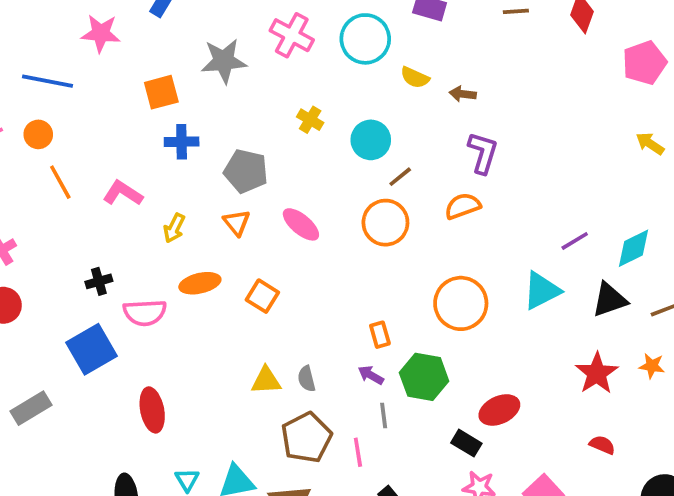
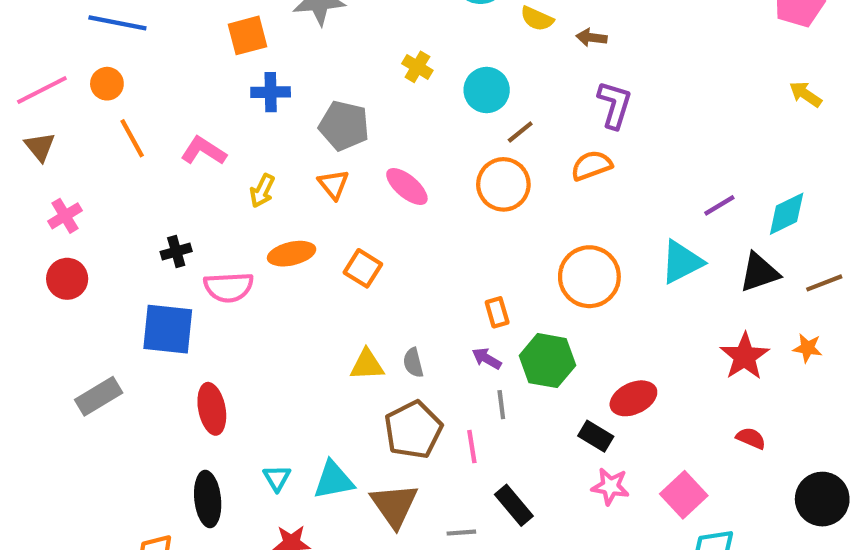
blue square: (92, 349) -> (168, 329), turned 36
red ellipse: (152, 410) -> (212, 409), moved

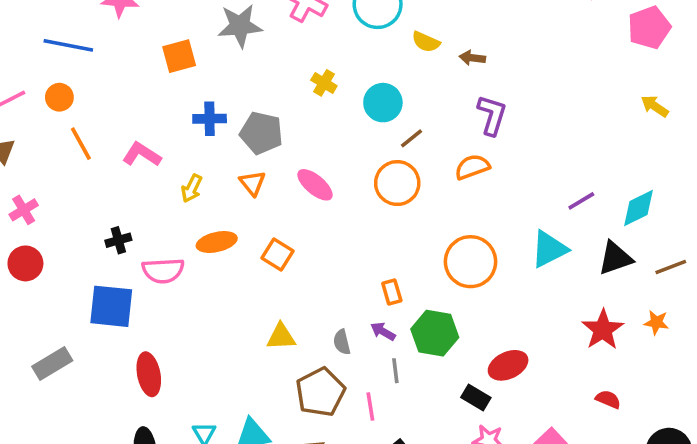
blue cross: (271, 92) -> (210, 119), moved
gray semicircle: (413, 363) -> (342, 342), moved

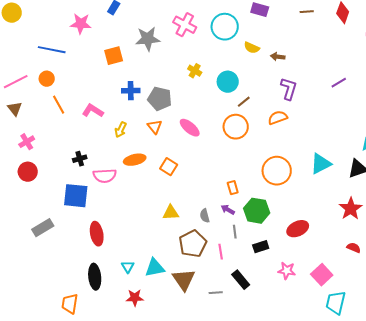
purple line: (581, 201) -> (339, 83), moved
black rectangle: (476, 398) -> (261, 247), moved, turned -49

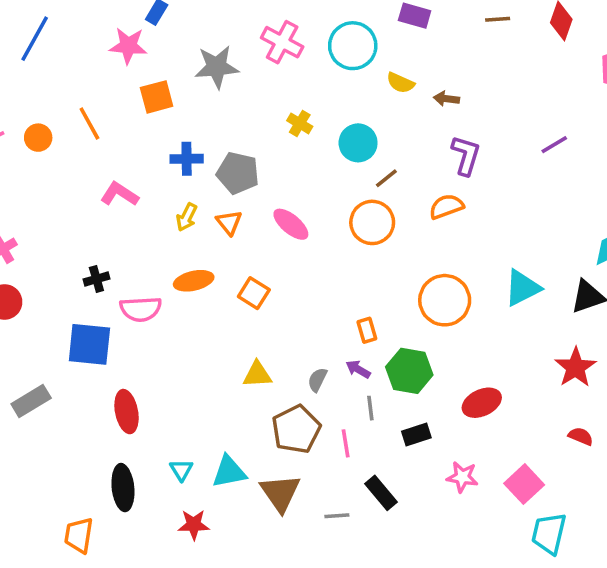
pink star: (81, 24) -> (128, 46), moved
blue line: (52, 50) -> (35, 39), moved, turned -72
orange line: (59, 105) -> (89, 123), moved
yellow arrow: (121, 130) -> (187, 217), moved
gray semicircle: (205, 216) -> (317, 380), turned 40

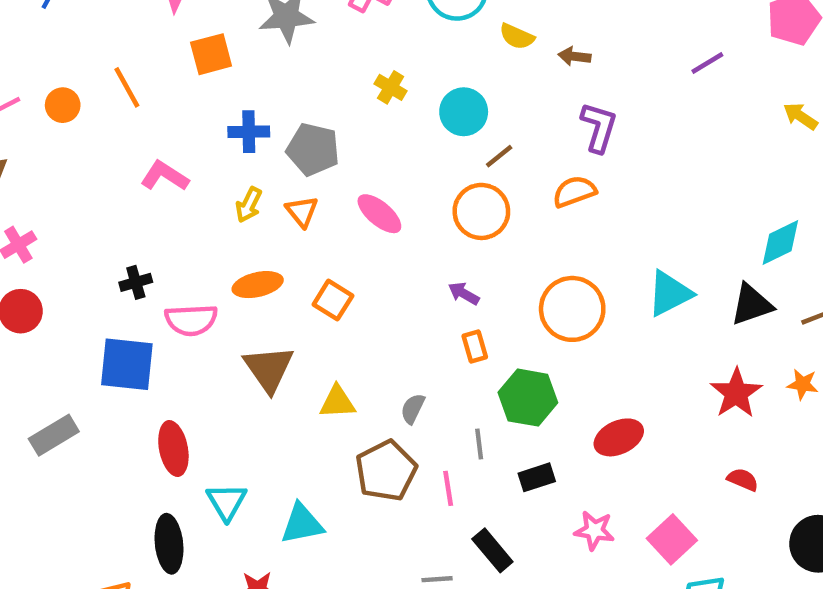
purple line: (554, 145) -> (707, 63), moved
purple arrow: (358, 369) -> (464, 293), moved
cyan triangle: (181, 470) -> (227, 502), moved, size x1.4
brown triangle: (280, 493) -> (269, 369), moved

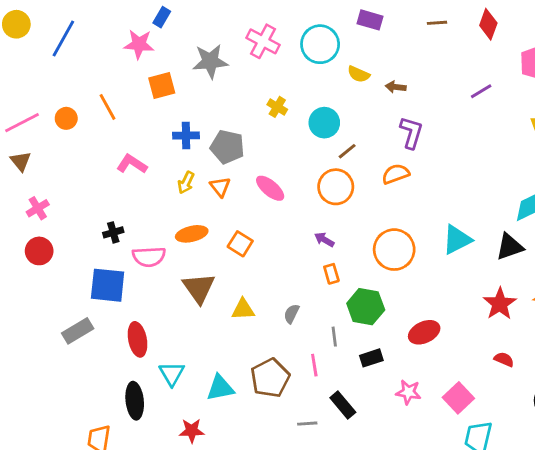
gray rectangle: (54, 435) -> (78, 331), moved
brown pentagon: (386, 471) -> (270, 378), moved

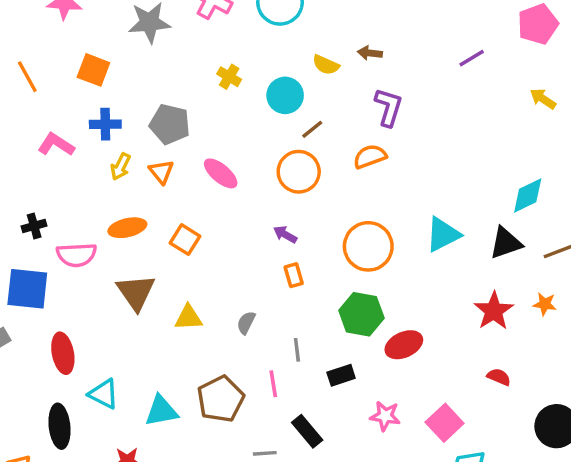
yellow semicircle: (359, 74) -> (326, 65), moved
orange square: (162, 86) -> (93, 70), moved, turned 36
blue cross: (186, 135) -> (105, 124), moved
green hexagon: (366, 307) -> (361, 314), moved
cyan triangle: (172, 374) -> (104, 394), turned -32

